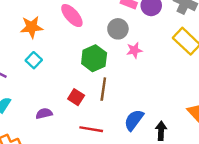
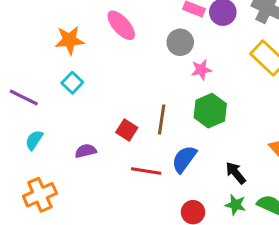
green hexagon: (94, 58) -> (210, 111), moved
blue semicircle: (134, 120) -> (184, 159), moved
black arrow: (161, 131) -> (236, 173), turned -42

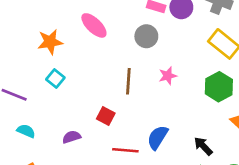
pink star: (201, 70) -> (168, 76), moved
green hexagon: (210, 111) -> (219, 87), moved
brown line: (162, 119) -> (128, 81), moved
cyan semicircle: (34, 140) -> (26, 131), turned 84

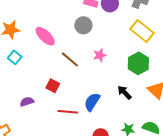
pink ellipse: (94, 25) -> (45, 36), moved
brown line: (128, 81) -> (70, 59), turned -54
black arrow: (203, 146) -> (124, 92), moved

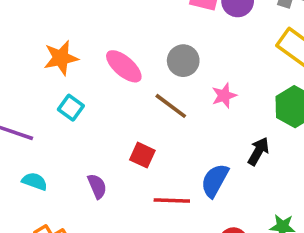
gray circle: (83, 25) -> (183, 61), moved
black arrow: (124, 92) -> (258, 151), moved, turned 77
purple semicircle: (27, 102) -> (97, 186), turned 88

